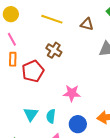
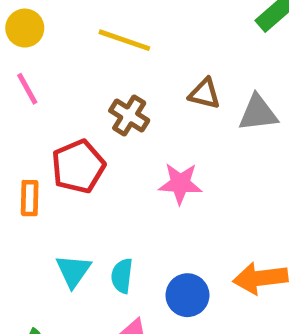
brown triangle: (87, 24) -> (204, 94), moved
orange rectangle: (13, 59) -> (30, 198), moved
pink star: (72, 93) -> (180, 183), moved

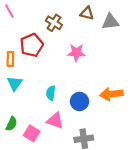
cyan triangle: (73, 271) -> (15, 83), moved

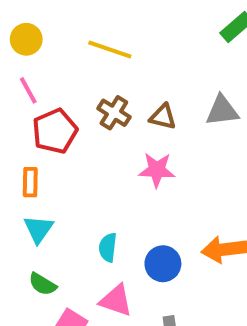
brown triangle: (87, 13) -> (163, 117), moved
red pentagon: (32, 45) -> (55, 131), moved
green semicircle: (11, 124) -> (43, 284), moved, turned 96

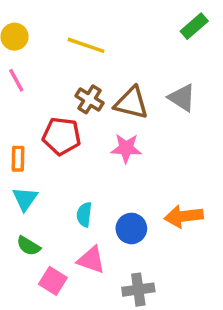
gray triangle: (222, 111) -> (182, 98), turned 40
brown triangle: (163, 117) -> (131, 103), size x1.5
red pentagon: (55, 131) -> (62, 136), moved, turned 30

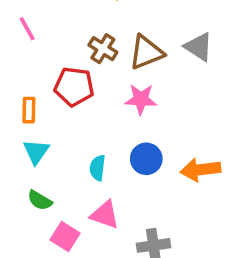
brown triangle: (131, 103) -> (146, 52), turned -36
blue circle: (131, 228) -> (146, 159), moved

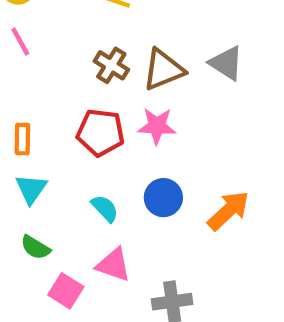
red pentagon: (74, 87) -> (100, 133), moved
cyan semicircle: (98, 168) -> (105, 208), turned 130
orange arrow: (200, 170) -> (228, 211), turned 144

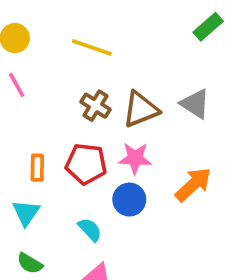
orange rectangle: (22, 139) -> (37, 168), moved
blue circle: (163, 198) -> (129, 200), moved
orange arrow: (228, 211) -> (193, 185), moved

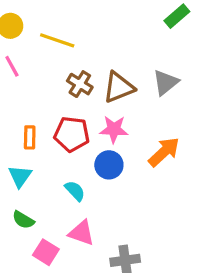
yellow line: (92, 47) -> (57, 40), moved
gray triangle: (195, 104) -> (166, 82), turned 48

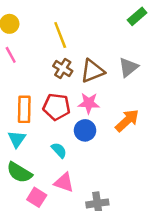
yellow line: (57, 40) -> (60, 35), moved, turned 50
orange rectangle: (30, 137) -> (24, 109), size x1.5
green semicircle: (23, 220) -> (19, 173), size x1.5

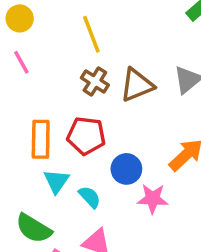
pink star: (89, 103) -> (153, 199), moved
cyan triangle: (17, 139) -> (56, 181), moved

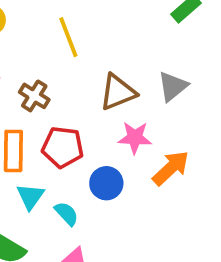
brown cross: (95, 81) -> (34, 96), moved
pink star: (153, 199) -> (135, 138), moved

